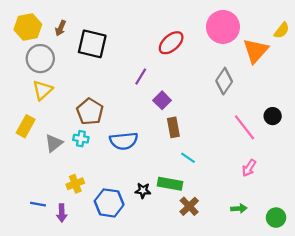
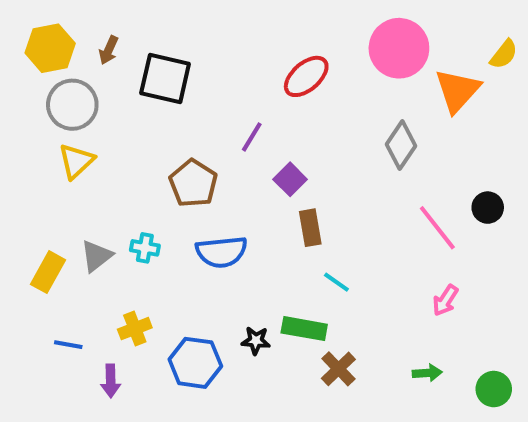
brown pentagon: (90, 112) -> (193, 183), moved
yellow rectangle: (26, 126) -> (48, 272), moved
blue line: (38, 204) -> (68, 345), moved

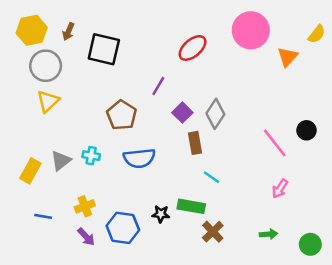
orange triangle: (457, 91) -> (288, 57), size x0.7
gray diamond: (401, 145) -> (215, 114), moved
purple arrow: (111, 381) -> (86, 237), moved, turned -42

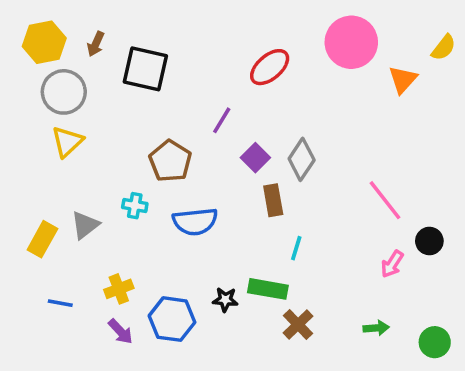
black circle: (307, 130) -> (429, 241), moved
cyan cross: (91, 156) -> (135, 206), moved
cyan line: (212, 177) -> (296, 248), turned 72

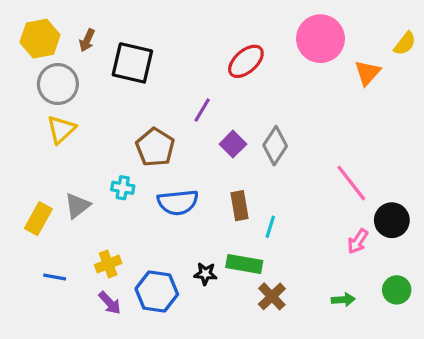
brown rectangle: (273, 200) -> (239, 206), moved
black circle: (429, 241) -> (392, 220), size x1.4
green circle: (435, 342) -> (397, 290), moved

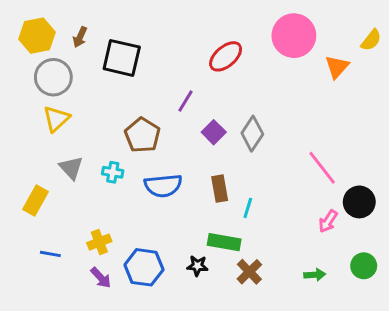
gray triangle: (77, 206) -> (71, 168), moved, turned -35
black star: (205, 274) -> (197, 266), moved

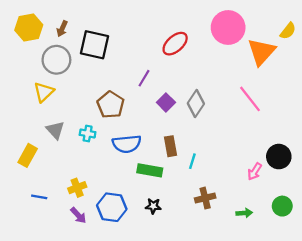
orange triangle: (337, 67) -> (262, 52), size x1.5
gray circle: (53, 77) -> (56, 60), moved
pink line: (322, 168) -> (250, 99), moved
green rectangle: (224, 242) -> (150, 170), moved
brown cross: (249, 272) -> (205, 198), moved, turned 30

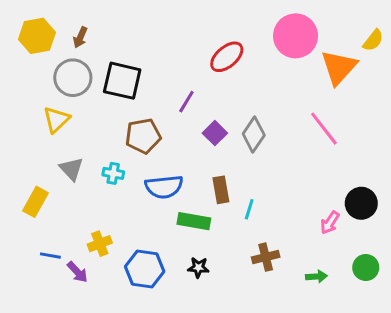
black square: (94, 45) -> (122, 81), moved
brown pentagon: (111, 105) -> (143, 136), turned 30
purple arrow: (78, 215) -> (77, 272), moved

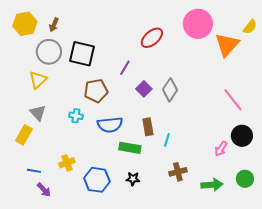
pink line: (324, 129) -> (233, 100), moved
gray triangle: (71, 169) -> (38, 113), moved
purple arrow: (77, 272) -> (44, 190), moved
green arrow: (316, 276) -> (212, 185), size x1.5

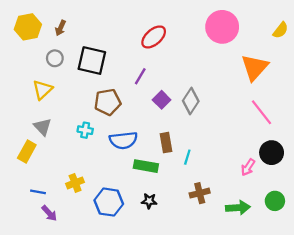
red ellipse: (152, 38) -> (154, 37), moved
orange triangle: (227, 45) -> (255, 67), moved
gray circle: (49, 52) -> (55, 58), size x0.6

